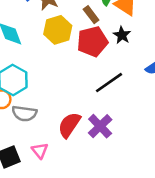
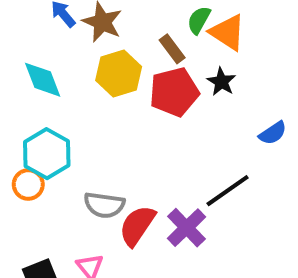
black line: (109, 83) -> (228, 191), moved
gray semicircle: (24, 113) -> (104, 205), moved

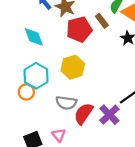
yellow hexagon: (119, 73) -> (73, 67), moved
red pentagon: (174, 92) -> (79, 29), moved

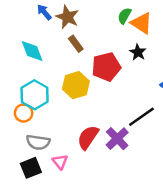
brown rectangle: (102, 21) -> (76, 44), moved
red pentagon: (79, 29) -> (106, 67), moved
gray semicircle: (66, 103) -> (38, 142), moved

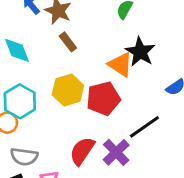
orange triangle: (141, 23) -> (120, 65), moved
black star: (138, 52) -> (140, 52), size x1.5
red pentagon: (106, 67) -> (103, 99), moved

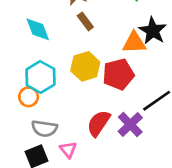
orange triangle: (120, 65) -> (134, 43), turned -35

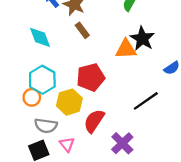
yellow hexagon: (85, 66) -> (69, 102), moved
red pentagon: (118, 74) -> (91, 77), moved
purple cross: (130, 125) -> (122, 143), moved

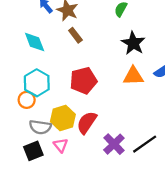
orange triangle: (126, 49) -> (133, 76), moved
black line: (146, 101) -> (145, 144), moved
yellow hexagon: (69, 102) -> (63, 118), moved

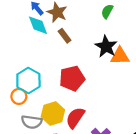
cyan diamond: (35, 42) -> (38, 25), moved
black star: (133, 43) -> (106, 46), moved
orange triangle: (133, 76) -> (120, 56), moved

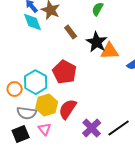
brown rectangle: (65, 36) -> (71, 32), moved
red pentagon: (72, 78) -> (65, 72), turned -30
cyan hexagon: (28, 80) -> (36, 82), moved

